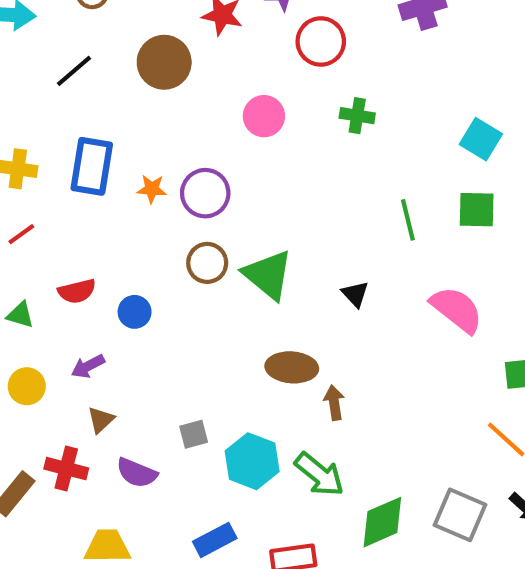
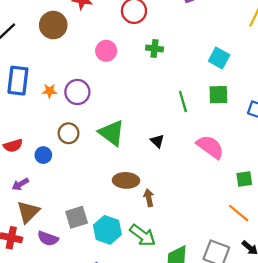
brown circle: (207, 263) -> (69, 133), moved
brown triangle: (101, 420) -> (28, 212), size x1.6
gray square: (194, 434) -> (77, 217), size x1.5

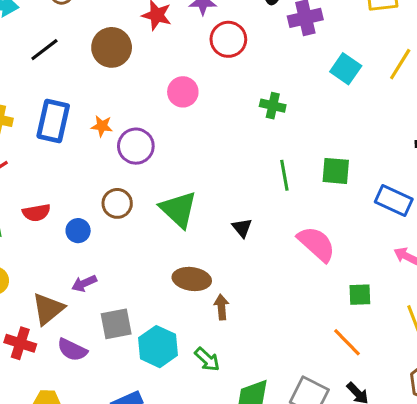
green cross: (154, 49) -> (273, 106), moved
cyan square: (219, 58) -> (346, 69), moved
orange star: (50, 91) -> (102, 126), moved
purple arrow: (20, 184) -> (84, 283), moved
green arrow: (143, 235) -> (207, 359), size x0.7

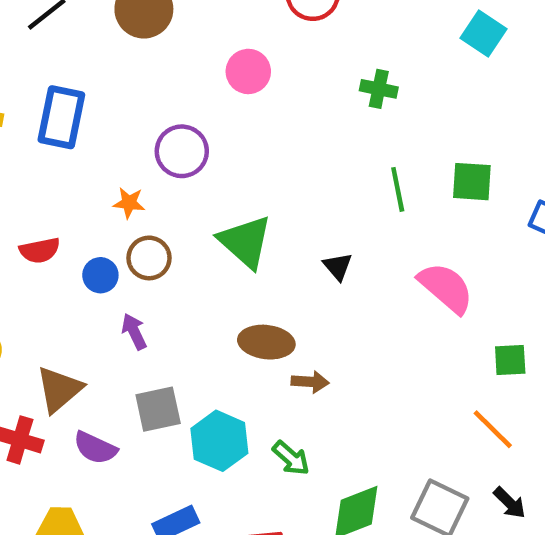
orange star: (102, 126) -> (129, 203), moved
brown circle: (117, 203) -> (149, 258), moved
purple arrow: (84, 283) -> (134, 332), moved, turned 90
brown arrow: (221, 307) -> (310, 382), turned 100

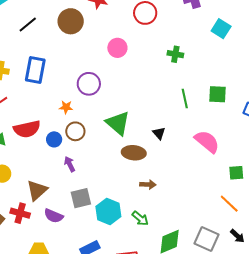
red semicircle: (40, 250) -> (27, 129), size x1.5
brown ellipse: (266, 342) -> (134, 153), moved

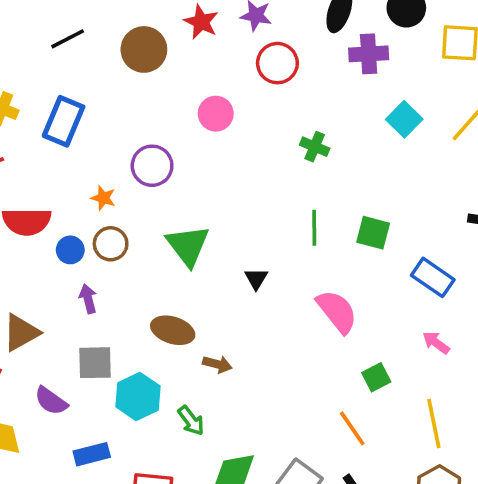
brown ellipse: (134, 153) -> (173, 330), moved
green square: (236, 173) -> (376, 377), turned -35
purple semicircle: (54, 216) -> (51, 401), moved

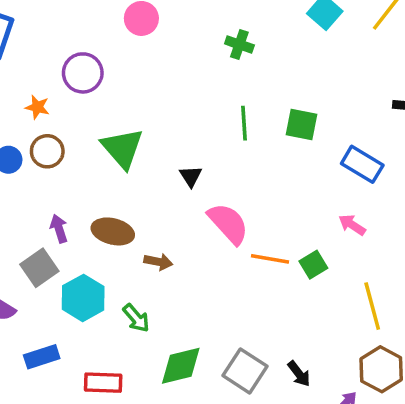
purple arrow: (88, 299) -> (59, 229), moved
pink semicircle: (337, 311) -> (228, 224), moved
pink arrow: (436, 343) -> (352, 225), moved
gray square: (95, 363) -> (39, 268), turned -30
orange line: (352, 428) -> (270, 259), moved, turned -42

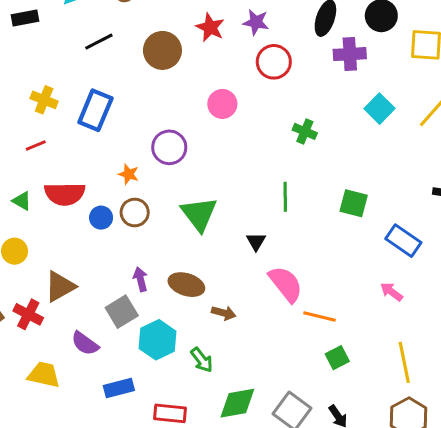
green line: (244, 123) -> (285, 197), moved
green square: (313, 265) -> (337, 358), moved

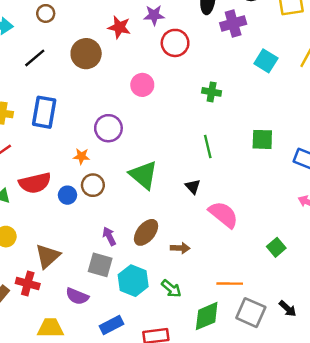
brown ellipse: (186, 285) -> (146, 232), turned -56
gray square: (122, 312) -> (100, 265), turned -30
orange line: (319, 316) -> (230, 284), moved
green square: (337, 358) -> (276, 247), moved

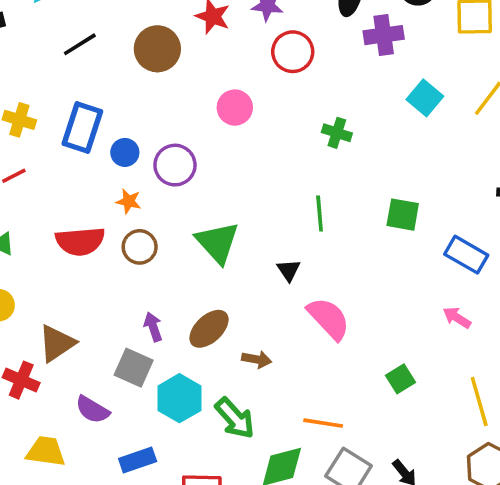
red semicircle: (35, 183) -> (80, 241), moved
blue circle: (67, 195) -> (125, 152), moved
green arrow: (171, 289) -> (235, 418), size x1.4

